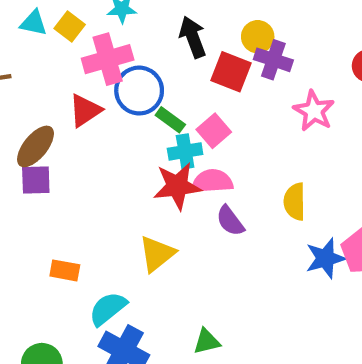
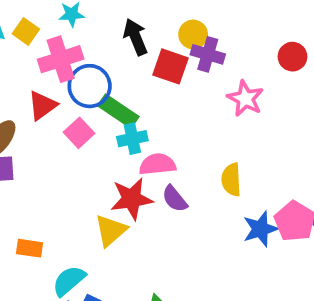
green rectangle: (170, 120) -> (118, 111), size x1.5
pink square: (214, 131) -> (79, 133), moved
red star: (177, 186) -> (132, 199), moved

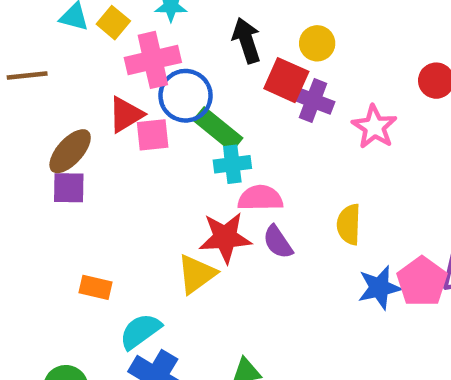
purple cross: (208, 54) -> (313, 100), moved
pink square: (79, 133) -> (153, 135), moved, turned 32

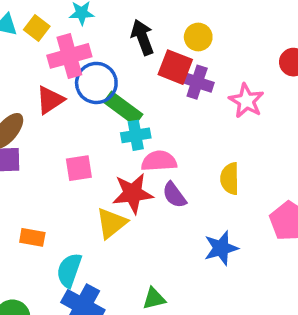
pink square: (153, 135) -> (79, 168), moved
blue star: (379, 288) -> (221, 248), moved
cyan semicircle: (140, 331) -> (69, 270), turned -32

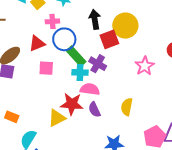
yellow circle: (198, 37) -> (125, 26), size x1.6
pink cross: (69, 56) -> (52, 21), size x0.6
red square: (175, 67) -> (109, 39), turned 36
purple cross: (197, 82) -> (98, 64), moved
pink square: (79, 168) -> (46, 68), moved

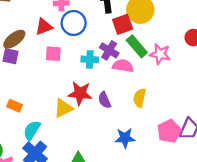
green rectangle: (76, 56) -> (137, 46), moved
pink star: (145, 66) -> (160, 54), turned -30
pink semicircle: (90, 89) -> (123, 66), moved

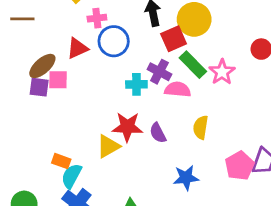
pink square: (53, 54) -> (58, 80), moved
pink star: (160, 54) -> (222, 72), turned 30
orange rectangle: (15, 106) -> (61, 161), moved

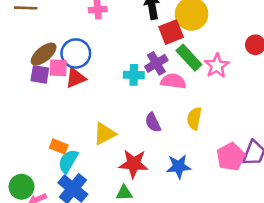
blue circle: (114, 41) -> (76, 53), moved
red triangle: (77, 48) -> (76, 78), moved
purple cross: (159, 72) -> (156, 63), turned 30
red star: (127, 127) -> (134, 164), moved

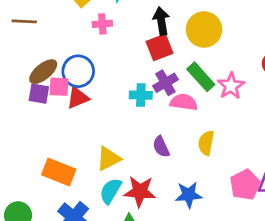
red square: (171, 32) -> (159, 47), moved
orange rectangle: (59, 146) -> (59, 172), size x1.6
cyan semicircle: (68, 161) -> (111, 191), moved

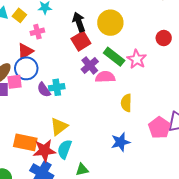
cyan cross: (141, 95) -> (57, 87), moved
red triangle: (78, 98) -> (25, 51), moved
purple semicircle: (161, 147) -> (44, 90), moved
red star: (140, 191) -> (44, 150), moved

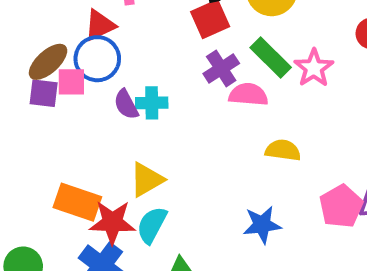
yellow semicircle: (126, 103) -> (283, 150), turned 90

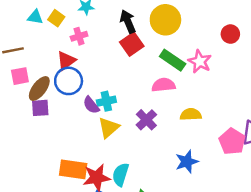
purple cross: (221, 69) -> (146, 120), moved
pink square: (71, 82) -> (20, 76), moved
yellow triangle: (147, 180) -> (109, 128), moved

